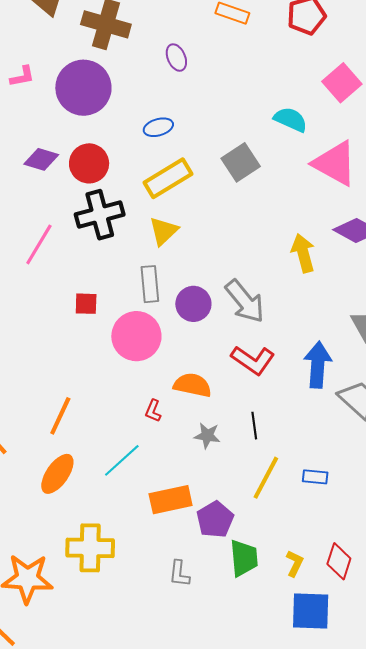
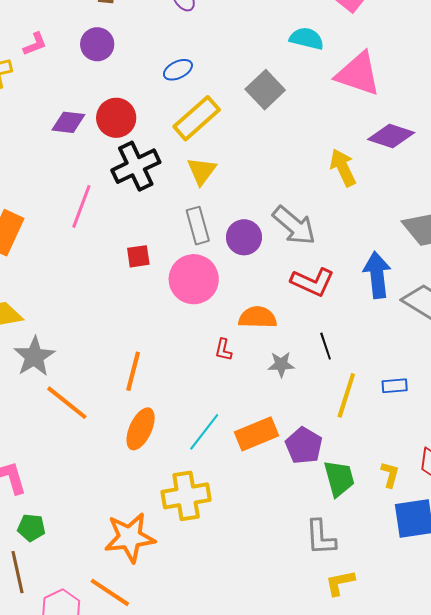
purple circle: (83, 88) -> (97, 44), size x0.6
cyan line: (122, 460) -> (204, 432), moved
gray L-shape: (179, 574) -> (321, 537), moved, size x1.4

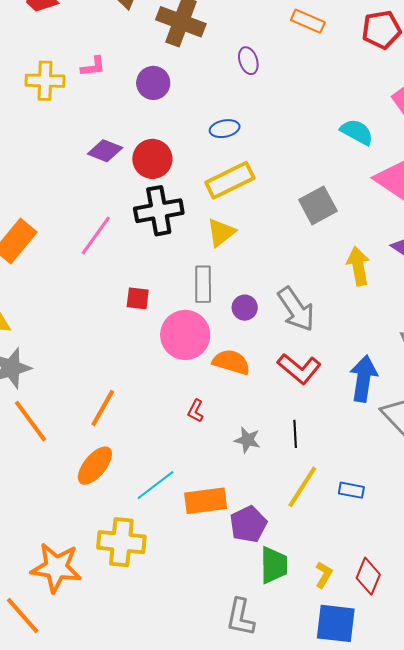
gray square: (265, 90) -> (318, 205), moved
purple circle: (244, 237) -> (245, 308), size x0.7
orange semicircle: (258, 317) -> (231, 362), moved

